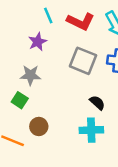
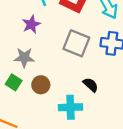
brown circle: (39, 126) -> (41, 85), moved
cyan cross: (91, 130) -> (70, 107), moved

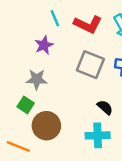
brown circle: (41, 85) -> (46, 126), moved, size x1.5
cyan cross: (70, 107) -> (98, 135), moved

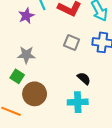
purple star: (44, 45) -> (26, 16), moved
gray square: (90, 65) -> (72, 42), size x0.7

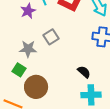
gray square: (72, 42) -> (51, 37), moved, turned 35
cyan cross: (78, 102) -> (91, 95), moved

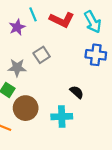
cyan cross: (91, 95) -> (62, 117), moved

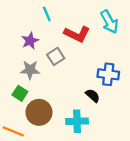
red L-shape: (62, 20) -> (77, 34), moved
purple star: (17, 27) -> (30, 41), moved
blue cross: (96, 55) -> (108, 74), moved

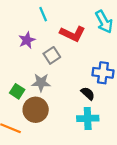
gray star: (30, 70) -> (41, 83), moved
cyan cross: (77, 121) -> (88, 118), moved

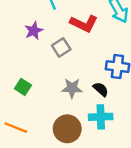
gray star: (41, 83) -> (72, 88), moved
brown circle: (36, 110) -> (67, 129), moved

